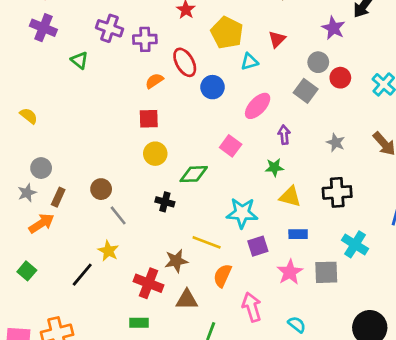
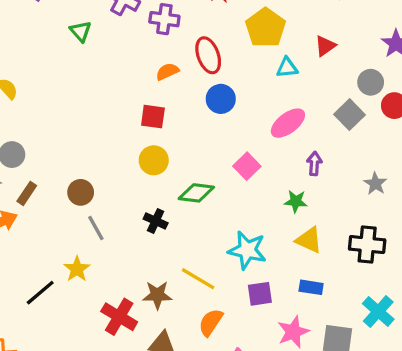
blue circle: (212, 87) -> (221, 99), moved

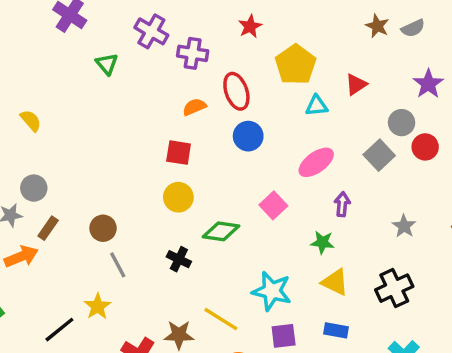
black cross: (367, 245) -> (394, 288), turned -32

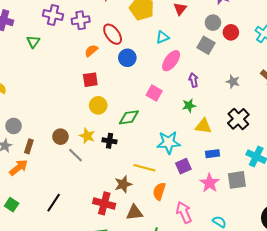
green triangle: (107, 64) -> (33, 42), turned 32
cyan triangle: (317, 106) -> (162, 37), moved
yellow star: (98, 306) -> (87, 136), moved

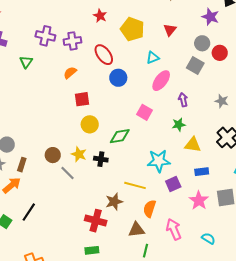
orange semicircle: (91, 51) -> (70, 73), moved
black line: (54, 203) -> (29, 212), moved
brown triangle: (134, 212) -> (136, 230), moved

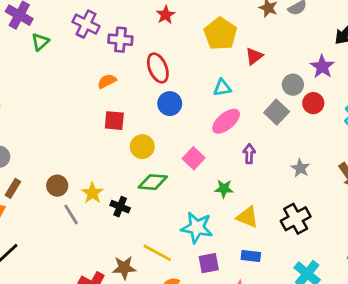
purple star: (210, 17) -> (322, 67), moved
yellow pentagon: (132, 29) -> (220, 34), moved
green triangle: (26, 62) -> (40, 42), moved
yellow circle: (90, 124) -> (142, 147), moved
green star: (179, 125) -> (224, 189), moved

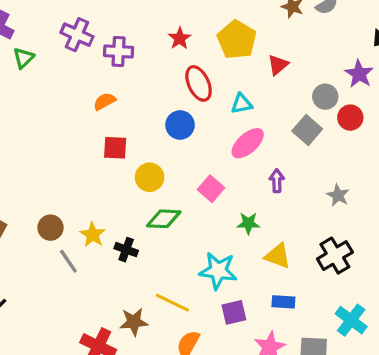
red star: (166, 15) -> (180, 38), moved
red ellipse: (158, 68) -> (199, 83), moved

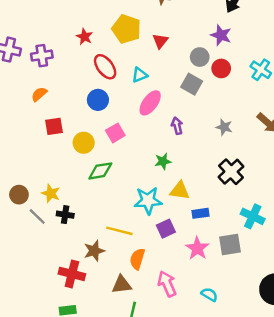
pink square: (211, 189) -> (115, 133), moved, turned 30
black cross: (126, 250) -> (65, 215), moved
yellow triangle: (278, 256) -> (180, 191), moved

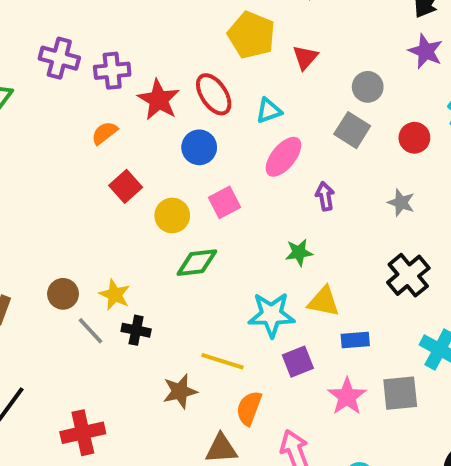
purple star: (221, 35) -> (426, 51), moved
red star: (84, 37) -> (159, 100), moved, size x1.5
red circle: (221, 68) -> (414, 138), moved
red square: (54, 126) -> (126, 186), turned -36
red cross: (72, 274) -> (83, 433), moved, turned -30

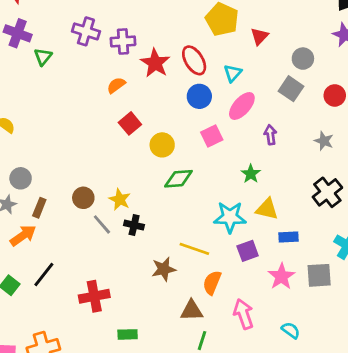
cyan triangle: (269, 111) -> (233, 73), turned -30
blue circle: (199, 147) -> (199, 96), moved
pink square: (224, 202) -> (212, 136), moved
green star: (299, 252) -> (251, 174), turned -30

